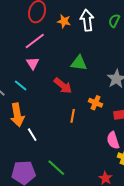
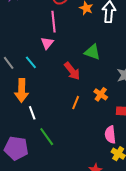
pink line: (35, 41) -> (54, 22), turned -70
green line: (56, 168) -> (47, 137), moved

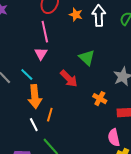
green triangle: (92, 52) -> (87, 58), turned 30
orange arrow: (22, 91) -> (35, 97), moved
orange line: (76, 103) -> (50, 115), moved

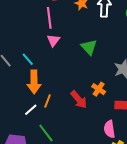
pink triangle: (41, 54) -> (53, 40), moved
red arrow: (69, 79) -> (79, 100), moved
white line: (34, 125) -> (31, 110), turned 72

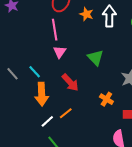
red arrow: (79, 100) -> (70, 82), moved
orange line: (48, 101) -> (66, 113), moved, turned 32
white line: (31, 110) -> (47, 121), moved

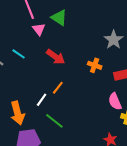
green triangle: (95, 58) -> (59, 18), moved
orange arrow: (42, 94) -> (17, 113), moved

